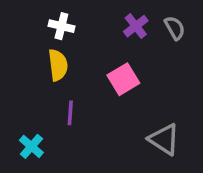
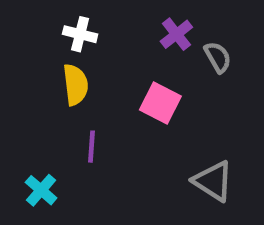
gray semicircle: (175, 28) -> (218, 57), moved
pink square: (123, 79) -> (160, 103), turned -32

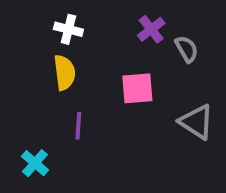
pink square: (160, 103) -> (137, 88), turned -32
gray triangle: (213, 181) -> (196, 122), moved

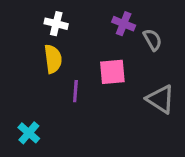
purple cross: (151, 29) -> (124, 24), turned -30
purple line: (78, 126) -> (75, 91), moved

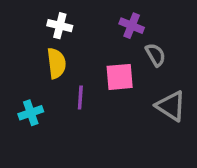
gray semicircle: (153, 40) -> (156, 55), moved
cyan cross: (29, 133) -> (31, 113), moved, turned 30

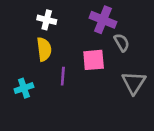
purple cross: (132, 26) -> (103, 20), size x1.4
gray triangle: (171, 106) -> (134, 83), turned 30

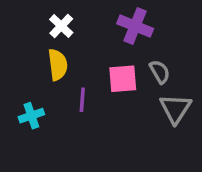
white cross: (47, 20) -> (61, 26), turned 30
gray semicircle: (122, 43) -> (160, 72), moved

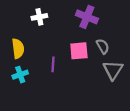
white cross: (61, 26) -> (39, 17), turned 35
yellow semicircle: (58, 65) -> (18, 49), moved

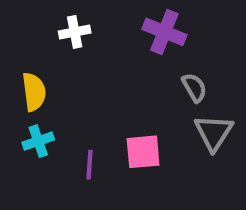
pink square: (79, 51) -> (143, 152), moved
purple line: (53, 64) -> (90, 165), moved

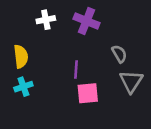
purple cross: (164, 32) -> (86, 21), moved
purple line: (90, 165) -> (76, 70), moved

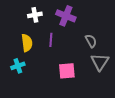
yellow semicircle: (21, 56) -> (27, 43), moved
purple line: (76, 70) -> (51, 40), moved

